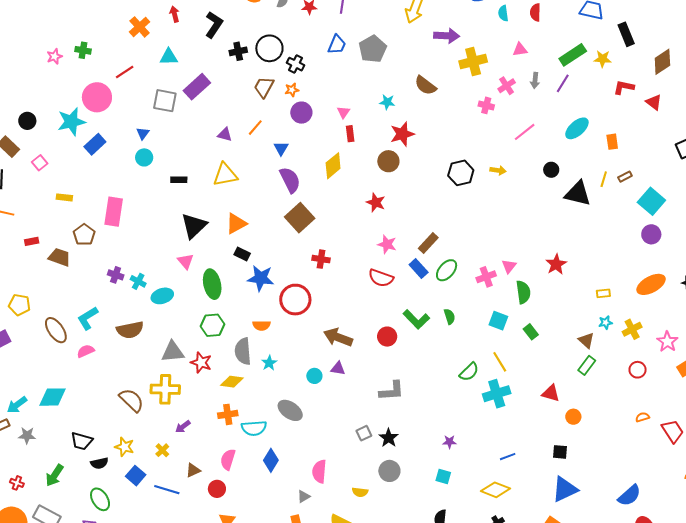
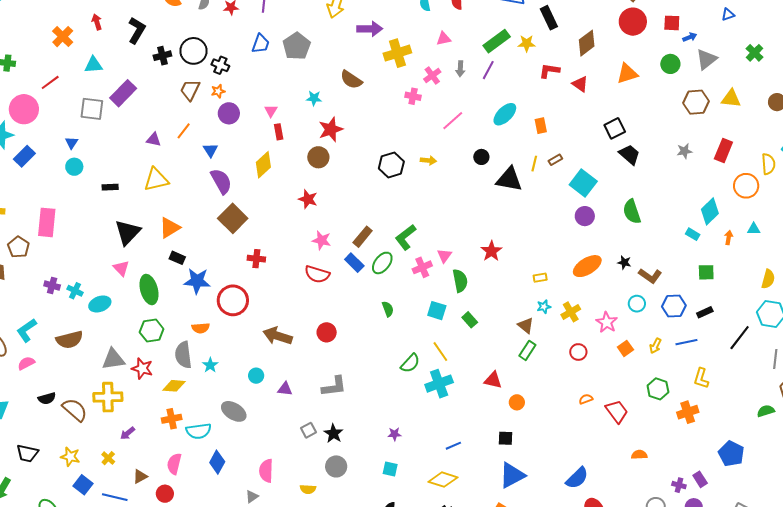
green L-shape: (416, 319) -> (406, 237), moved, turned 100
purple triangle: (338, 368) -> (285, 389), moved
black semicircle: (99, 463) -> (47, 398), moved

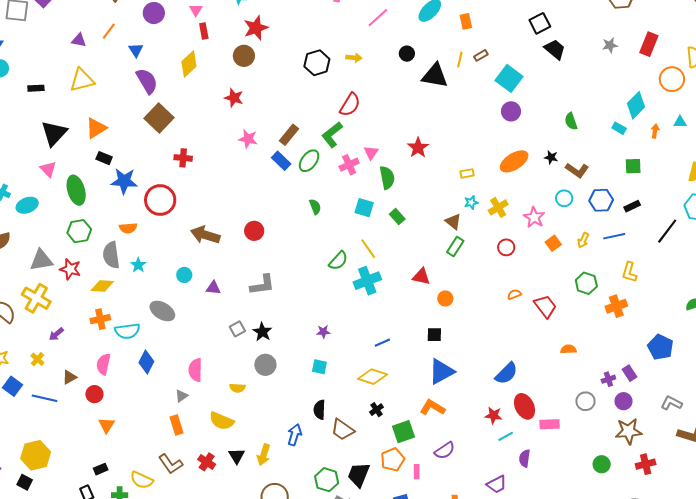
green semicircle: (632, 212) -> (571, 121), moved, size x0.7
red semicircle: (317, 274) -> (350, 105), moved, turned -75
yellow cross: (108, 397) -> (36, 298), turned 32
purple cross: (679, 485) -> (608, 379), turned -32

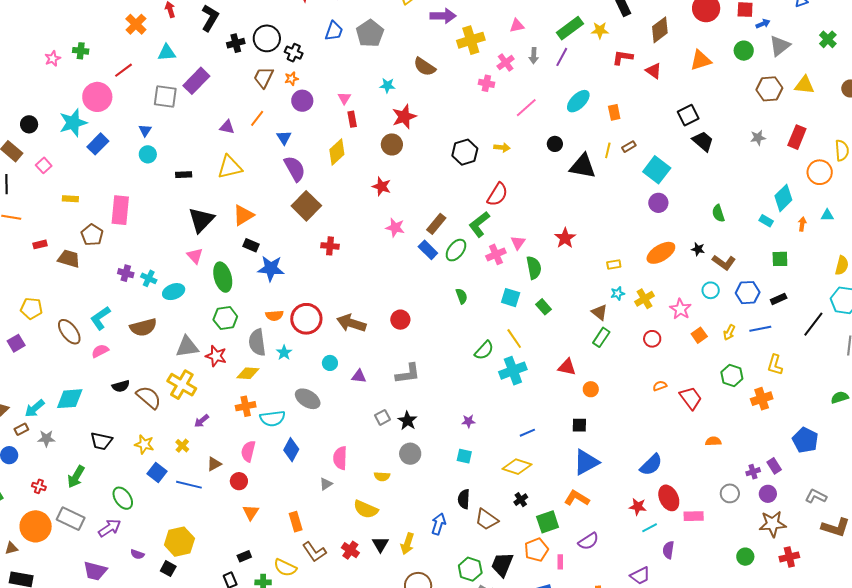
red circle: (160, 200) -> (306, 319), moved
orange rectangle: (177, 425) -> (296, 522), moved

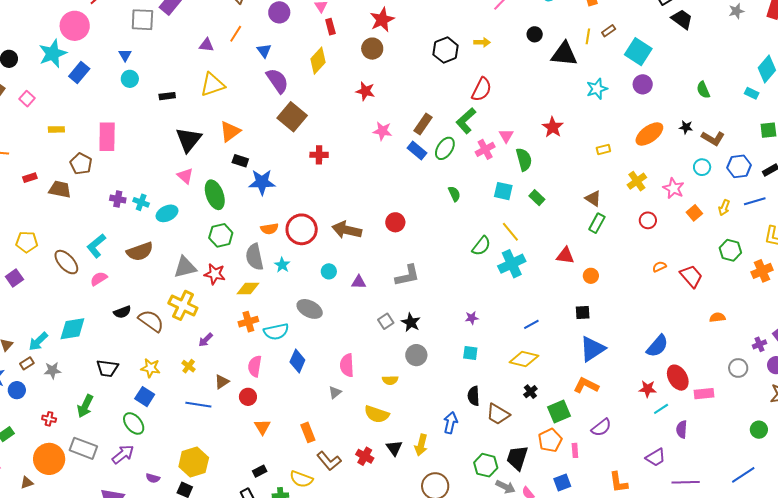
cyan star: (618, 293) -> (597, 89), moved, size x1.5
blue square: (157, 472) -> (145, 397), moved

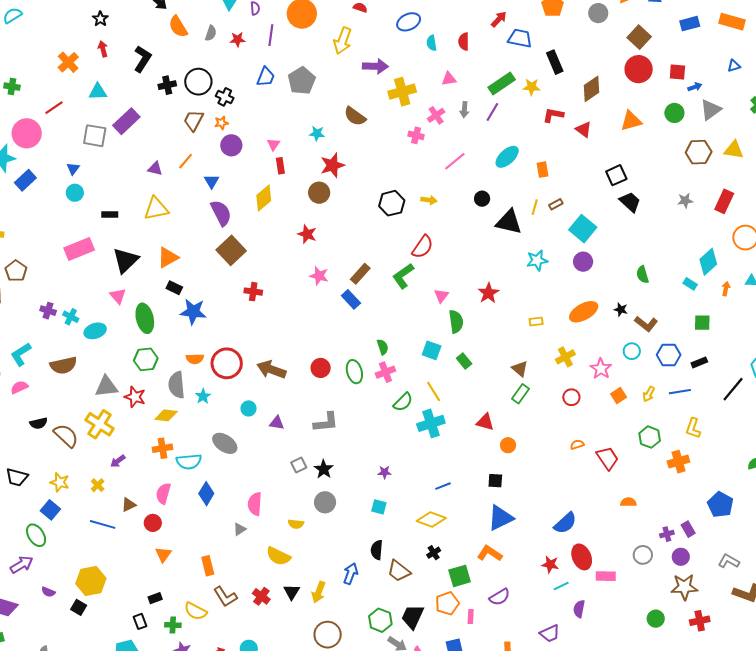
pink rectangle: (107, 137) -> (79, 249), moved, turned 60
green ellipse: (445, 148) -> (354, 372), moved, turned -55
pink cross: (485, 149) -> (385, 372), moved

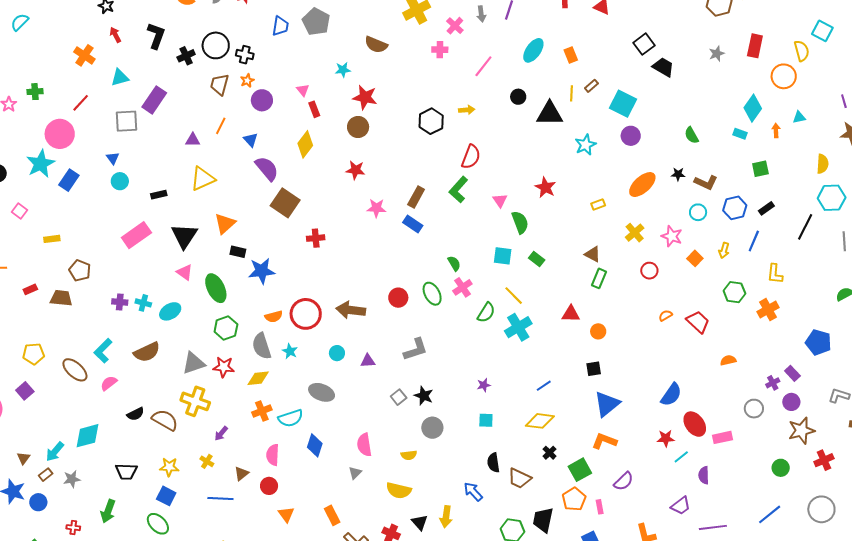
red star: (332, 165) -> (365, 97), turned -30
blue line: (680, 392) -> (754, 241), turned -45
blue arrow: (351, 574) -> (473, 492), turned -50

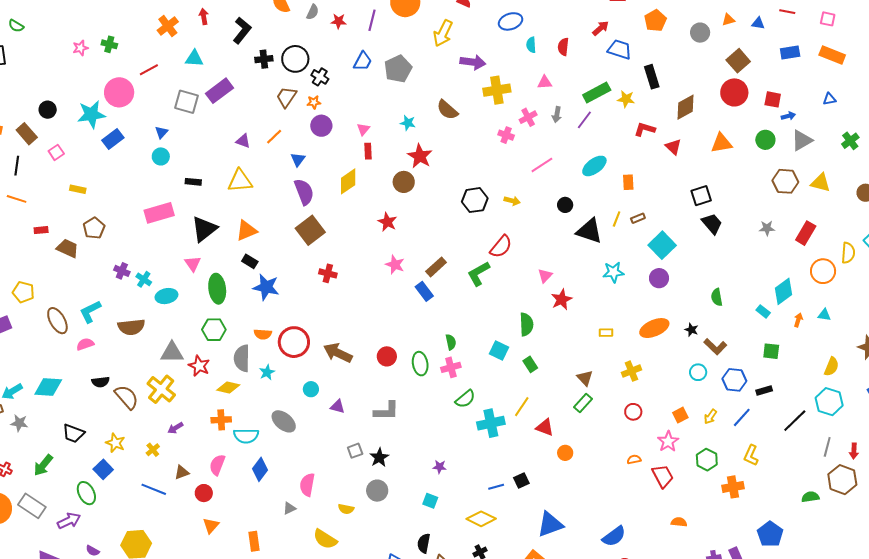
pink triangle: (500, 200) -> (545, 276), moved
pink star: (672, 236) -> (668, 441), moved
yellow line: (514, 296) -> (522, 407), moved, turned 60
black square: (594, 369) -> (521, 480), moved, turned -35

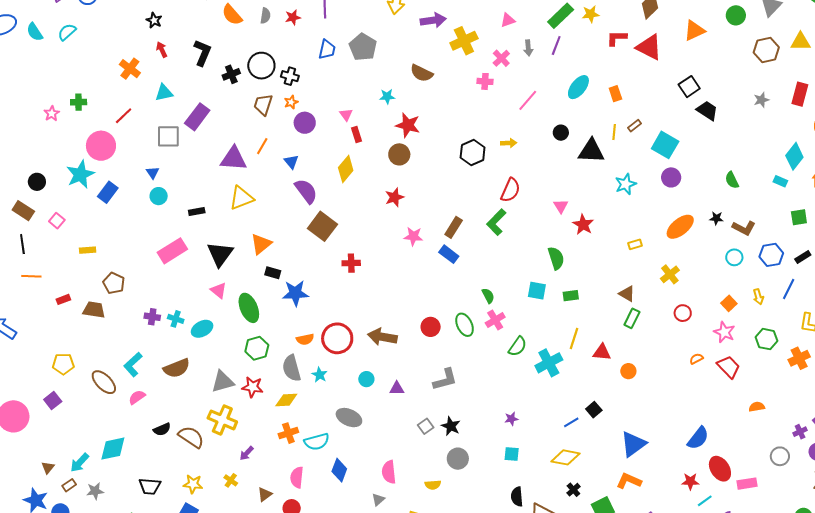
purple triangle: (243, 141) -> (234, 159), size x1.8
red triangle: (673, 147) -> (649, 47), size x1.6
red star: (387, 222) -> (394, 197), turned -30
green rectangle: (530, 364) -> (571, 296), turned -49
yellow arrow: (710, 417) -> (758, 297), turned -35

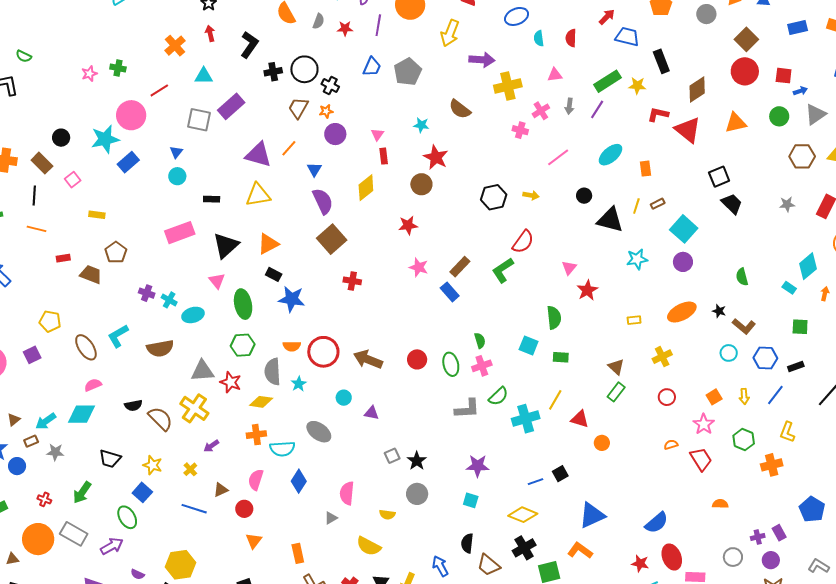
gray L-shape: (445, 380) -> (467, 409), moved
pink semicircle: (137, 397) -> (93, 385), moved
purple star: (511, 419) -> (478, 466), size x1.6
black cross: (573, 490) -> (524, 548), size x1.6

